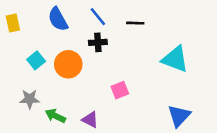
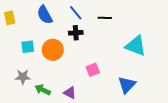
cyan square: (36, 60) -> (28, 47), turned 32
blue triangle: (179, 116) -> (127, 85), moved

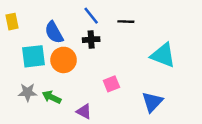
blue semicircle: (45, 15) -> (54, 32), moved
cyan square: (28, 47) -> (34, 56), size x1.5
green arrow: (43, 90) -> (52, 97), moved

